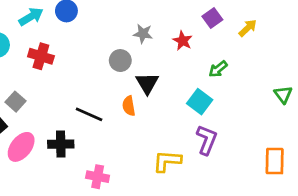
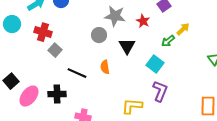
yellow arrow: (248, 28) -> (183, 29), moved
gray star: (143, 34) -> (115, 16), size x1.5
black triangle: (147, 83) -> (127, 46), moved
gray square: (15, 102) -> (55, 50), moved

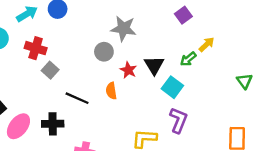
red star: (143, 21) -> (128, 70), moved
black triangle: (127, 46) -> (154, 65), moved

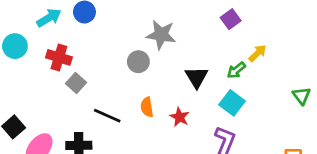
red star: (128, 70) -> (180, 117), moved
cyan square: (172, 87) -> (232, 103), moved

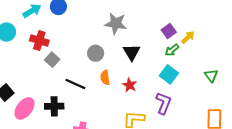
purple square: (231, 19) -> (169, 31), moved
gray circle: (138, 62) -> (96, 53), moved
black triangle: (197, 77) -> (132, 52), moved
green triangle: (302, 96) -> (211, 76), moved

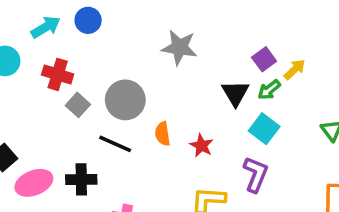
black triangle: (132, 52) -> (235, 93), moved
gray circle: (96, 53) -> (125, 100), moved, size x1.5
pink ellipse: (24, 108) -> (34, 183), turned 30

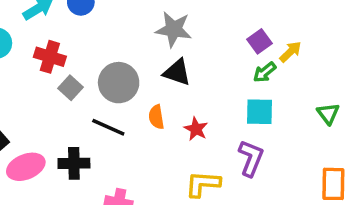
black triangle: (235, 93) -> (177, 72), moved, turned -40
cyan square: (264, 129) -> (259, 112), turned -36

